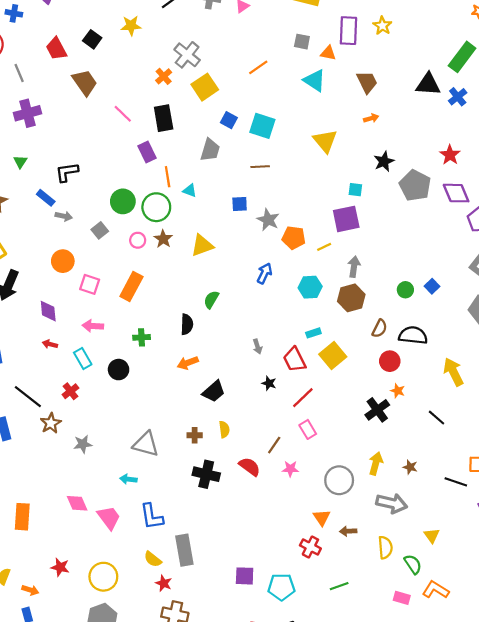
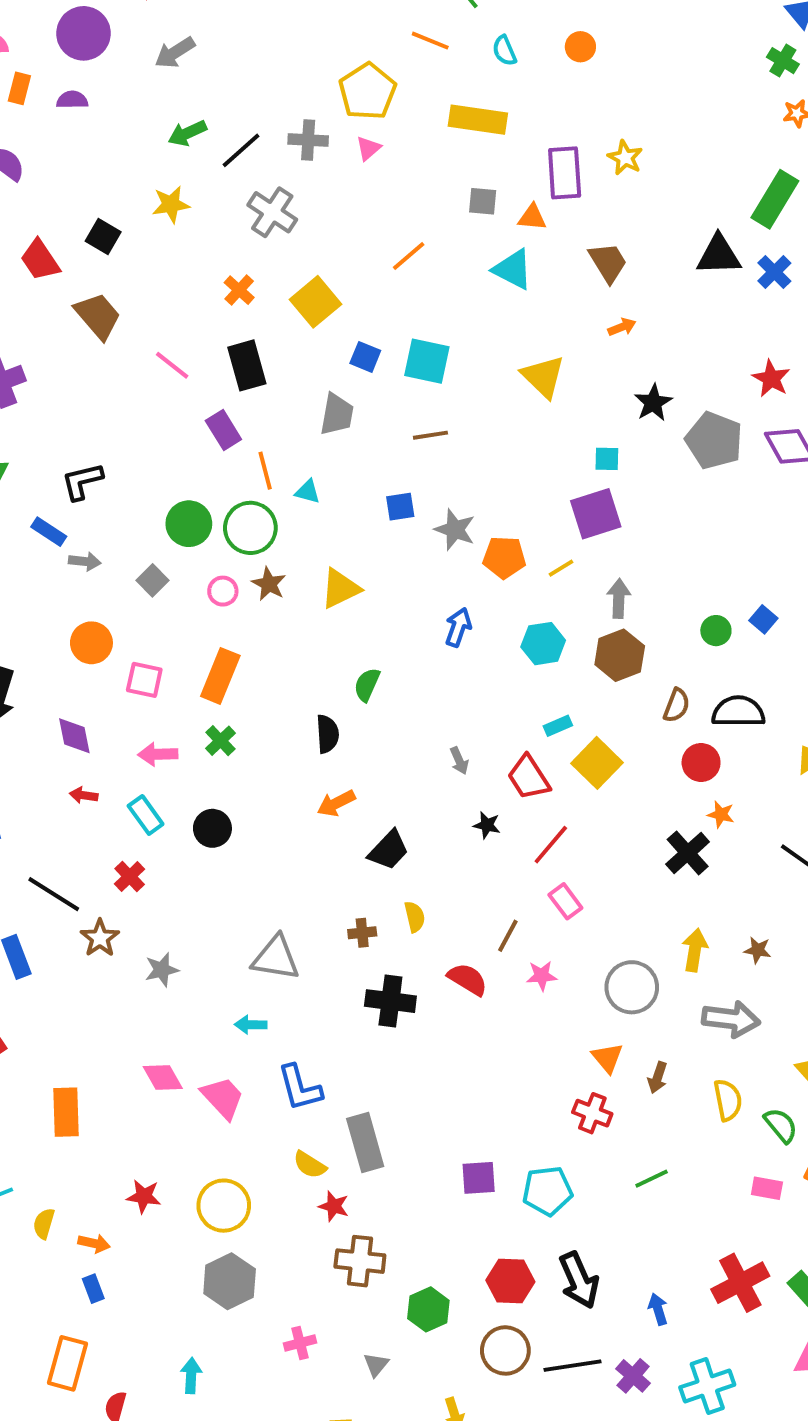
gray cross: (187, 55) -> (272, 212), moved
green cross: (142, 337) -> (220, 741), moved, turned -35
brown arrow: (348, 531) -> (658, 1078), turned -63

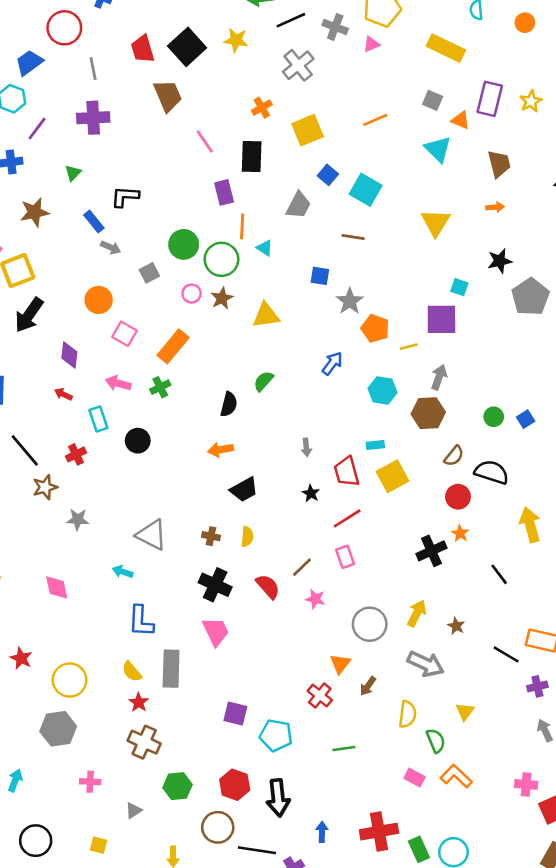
black square: (103, 236) -> (187, 47), size x1.6
pink trapezoid: (223, 1098) -> (216, 631), moved

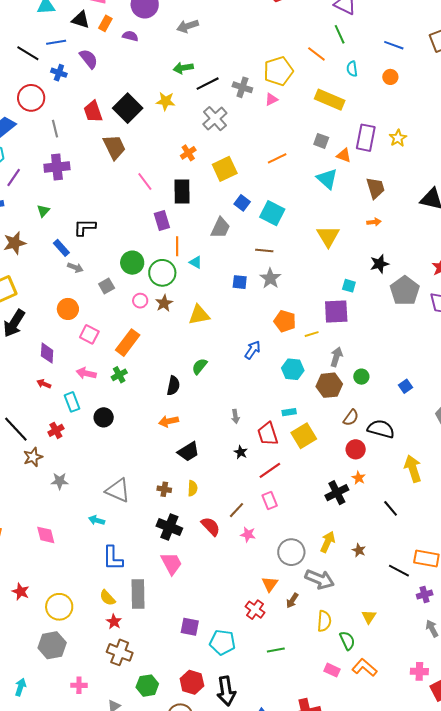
gray star: (350, 301) -> (270, 278), moved
green circle: (494, 417) -> (361, 377), moved
gray arrow: (426, 664) -> (320, 579), moved

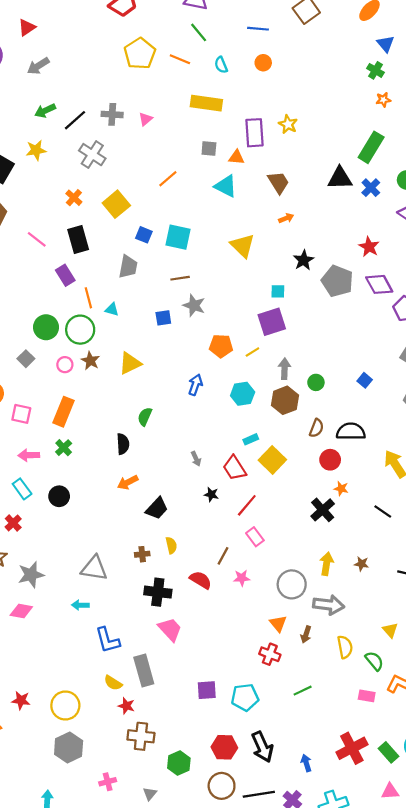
yellow pentagon: (278, 71) -> (140, 54), moved
gray star: (60, 481) -> (31, 575), size x1.4
pink diamond: (46, 535) -> (21, 611), moved, turned -50

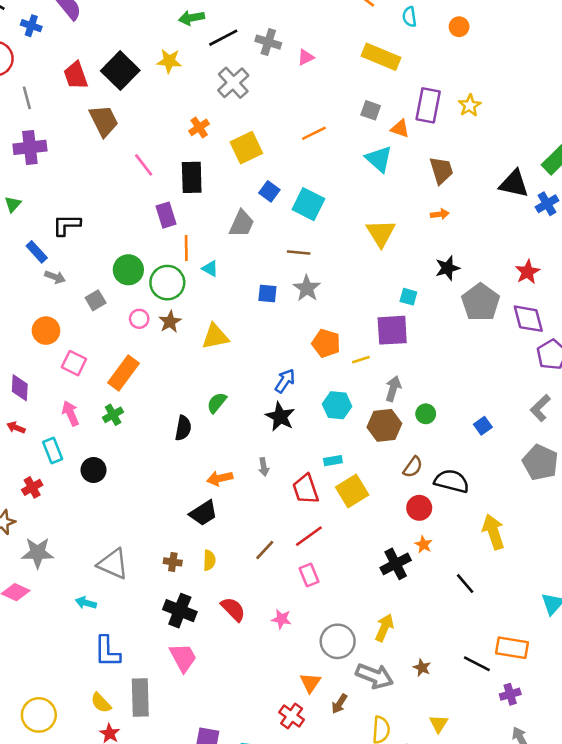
pink arrow: (29, 455) -> (70, 413), turned 54
orange arrow: (128, 482) -> (220, 478), moved
black star: (211, 494) -> (280, 417), moved, size x1.6
brown line: (223, 556) -> (265, 550), moved
brown star: (361, 564) -> (422, 668), moved

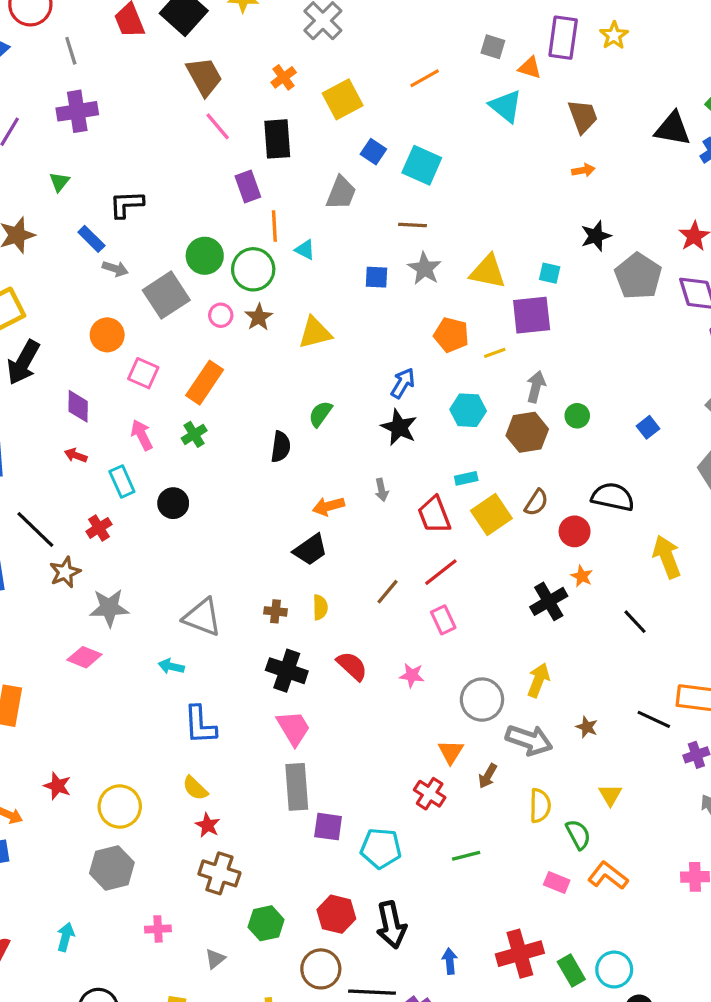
brown trapezoid: (104, 121) -> (204, 77), moved
yellow triangle: (381, 233) -> (488, 272), moved, turned -44
gray square: (96, 300) -> (166, 295), size x1.8
brown semicircle: (413, 467) -> (536, 503), moved
gray rectangle: (140, 698) -> (297, 787), moved

